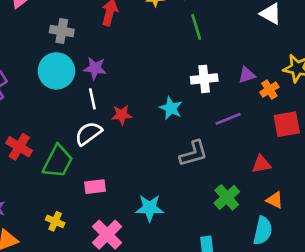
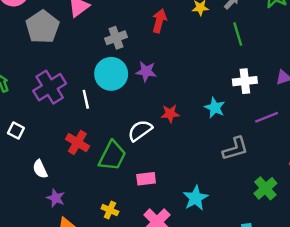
gray cross: (62, 31) -> (116, 38), turned -30
white line: (92, 99) -> (86, 99), moved
cyan star: (150, 208) -> (195, 198), turned -30

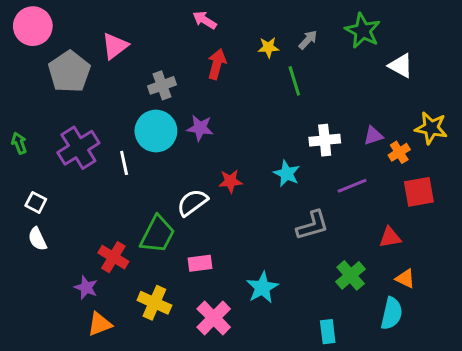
green line: (238, 34) -> (294, 81), moved
red cross: (77, 143) -> (113, 257), moved
white semicircle: (40, 169) -> (37, 239), moved
yellow cross: (110, 210) -> (154, 303), size x1.5

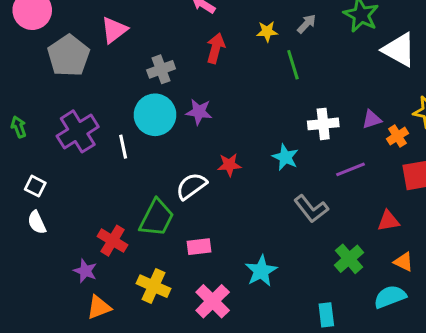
white triangle: (401, 66) -> (399, 50), size x1.4
gray L-shape: (313, 225) -> (311, 209), turned 68
cyan semicircle: (392, 313) -> (390, 297), turned -124

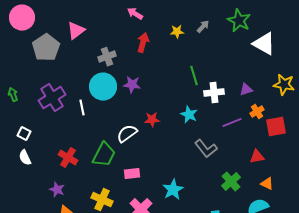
green line: (293, 65) -> (194, 76), moved
orange cross: (397, 136) -> (257, 112), moved
red cross: (113, 241) -> (68, 158), moved

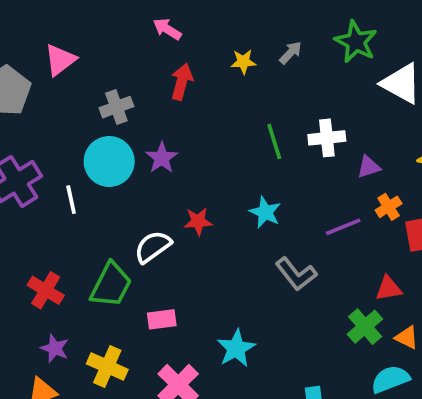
purple star: (132, 85) -> (162, 158), turned 30
white cross: (214, 93) -> (327, 138), moved
green cross: (231, 182) -> (365, 327), moved
purple star: (57, 190) -> (55, 348), moved

